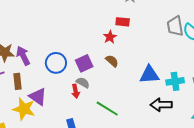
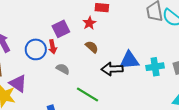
purple square: (84, 63) -> (61, 29), moved
red arrow: (76, 91) -> (53, 47), moved
black arrow: (161, 105) -> (112, 69), moved

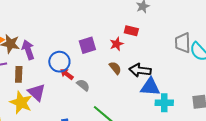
red arrow: (53, 47) -> (67, 74), moved, turned 128
cyan cross: (155, 67) -> (164, 103), moved
black arrow: (112, 69) -> (140, 70), moved

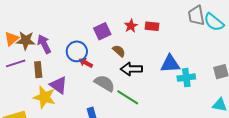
red rectangle: (131, 31) -> (152, 26), moved
brown semicircle: (115, 68) -> (119, 51), moved
black arrow: (140, 70) -> (131, 69), moved
gray semicircle: (83, 85) -> (105, 83), moved, size x1.5

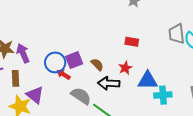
red star: (131, 26) -> (125, 68), moved
purple square: (102, 31) -> (74, 60), moved

